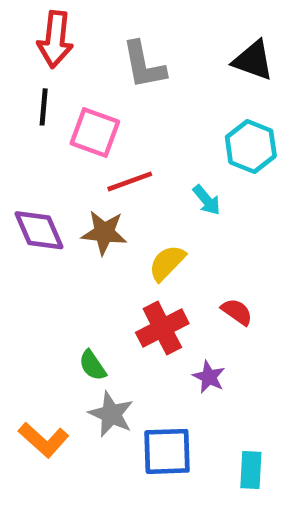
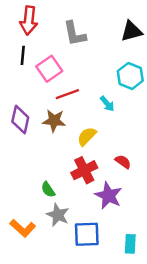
black triangle: (253, 60) -> (131, 31), turned -35
pink square: (95, 133) -> (49, 69), turned 35
purple diamond: (39, 230) -> (20, 119), turned 36
purple star: (209, 377) -> (108, 196), size x1.6

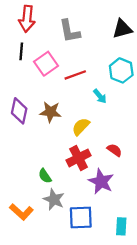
red line: (67, 94) -> (75, 75), moved

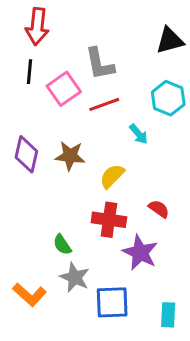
gray L-shape: (70, 31) -> (100, 64), moved
red cross: (79, 158) -> (109, 220), turned 35

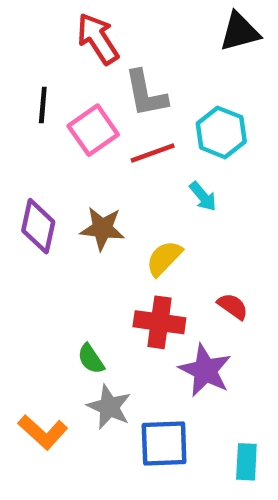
red arrow: (37, 26) -> (98, 39), moved, turned 141
black triangle: (170, 41) -> (240, 32), moved
cyan hexagon: (168, 98) -> (221, 132), moved

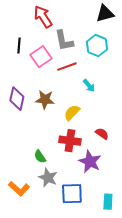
cyan hexagon: (221, 132) -> (97, 46), moved

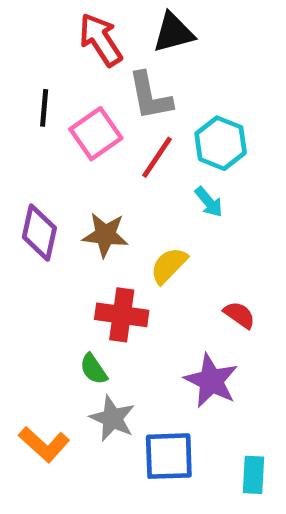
black triangle: (105, 14) -> (173, 33), moved
cyan hexagon: (97, 46) -> (221, 143), moved
red line: (67, 67) -> (157, 157), turned -36
red cross: (70, 141) -> (122, 315), moved

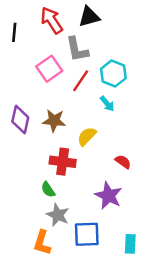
black line: (44, 108) -> (14, 32), moved
orange L-shape: (44, 444) -> (42, 243), moved, turned 65

